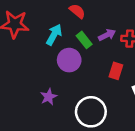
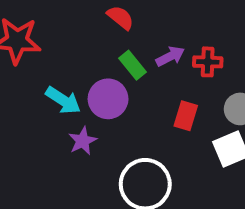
cyan arrow: (54, 35) -> (63, 100), moved, turned 95
purple star: (49, 97) -> (83, 141), moved

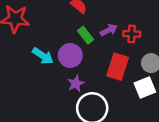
red rectangle: (186, 116) -> (118, 67), size x1.5
purple star: (83, 141) -> (76, 84), moved

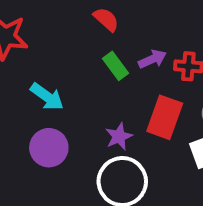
purple circle: (70, 55) -> (49, 148), moved
purple star: (76, 84) -> (119, 136), moved

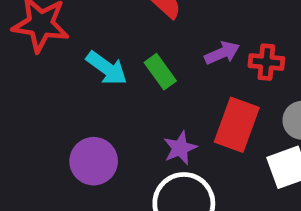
green rectangle: (116, 66) -> (160, 72), moved
cyan arrow: (47, 97) -> (107, 68), moved

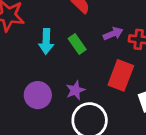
cyan arrow: (107, 68) -> (46, 41), turned 55
purple star: (180, 148) -> (75, 90), moved

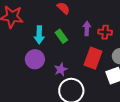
purple arrow: (113, 34) -> (87, 28), turned -64
purple circle: (38, 95) -> (35, 59), moved

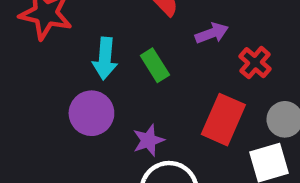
purple arrow: (87, 28) -> (212, 33), moved, turned 64
red cross: (105, 32) -> (255, 63), turned 32

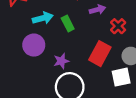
cyan arrow: (105, 59) -> (43, 18), turned -114

